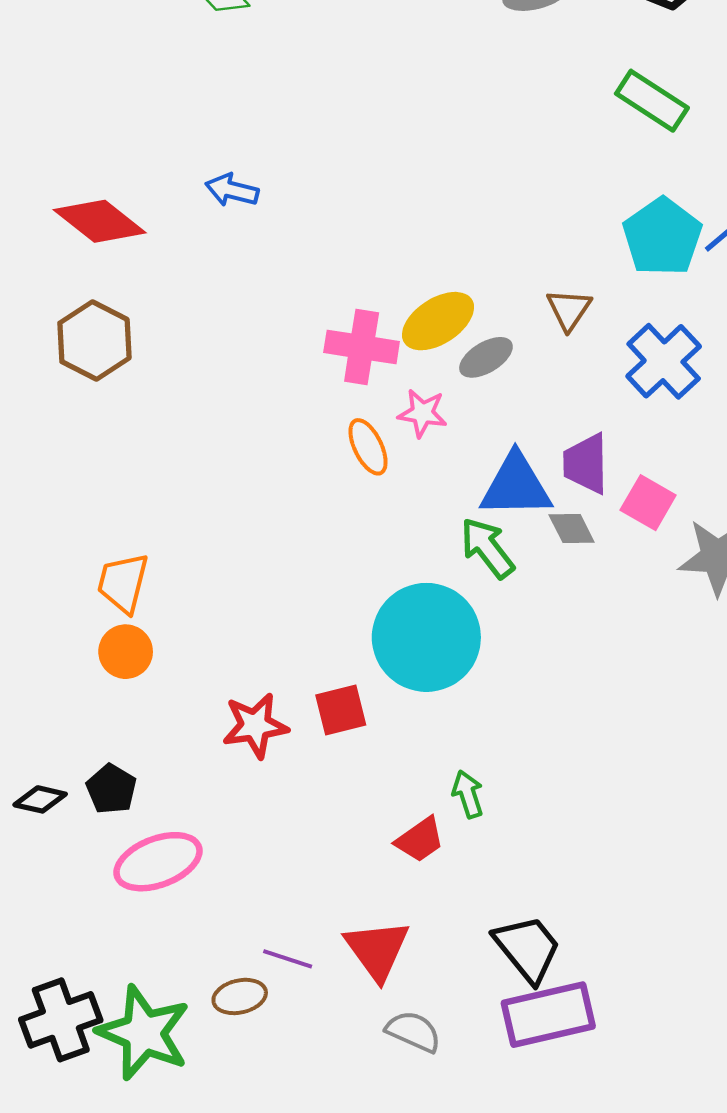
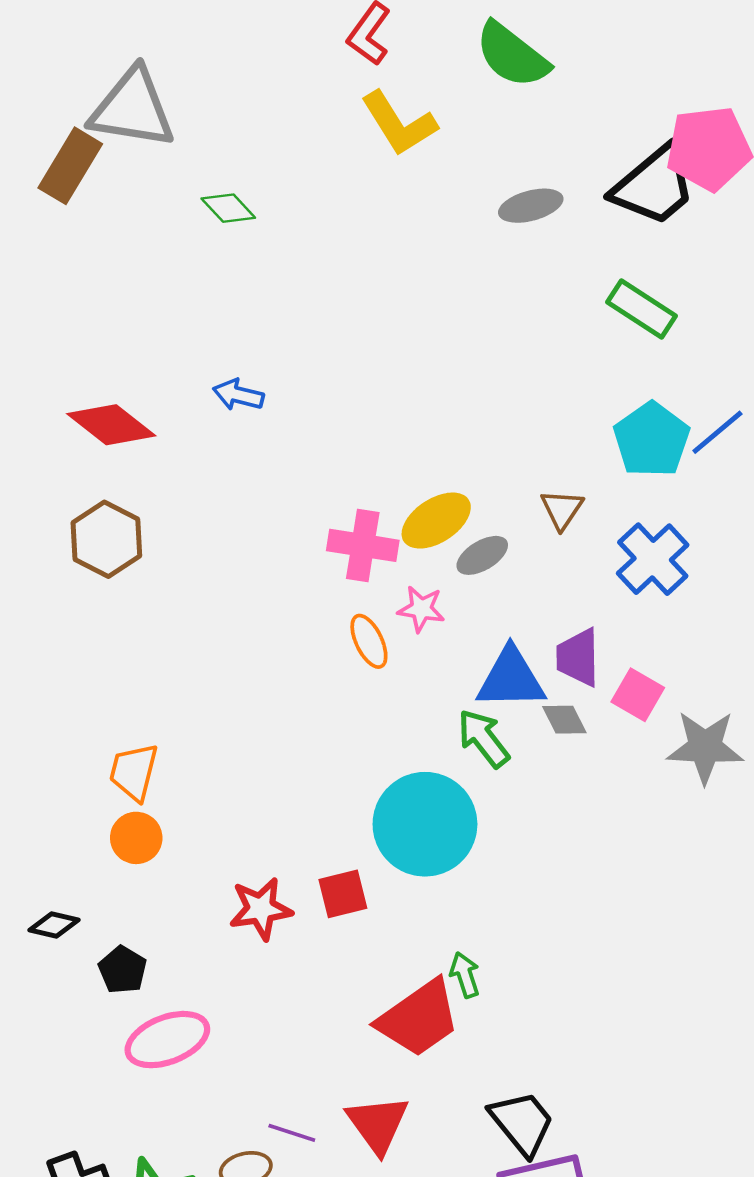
black diamond: (40, 799) -> (54, 925), moved
red trapezoid: (420, 840) -> (419, 1018), size x1.8

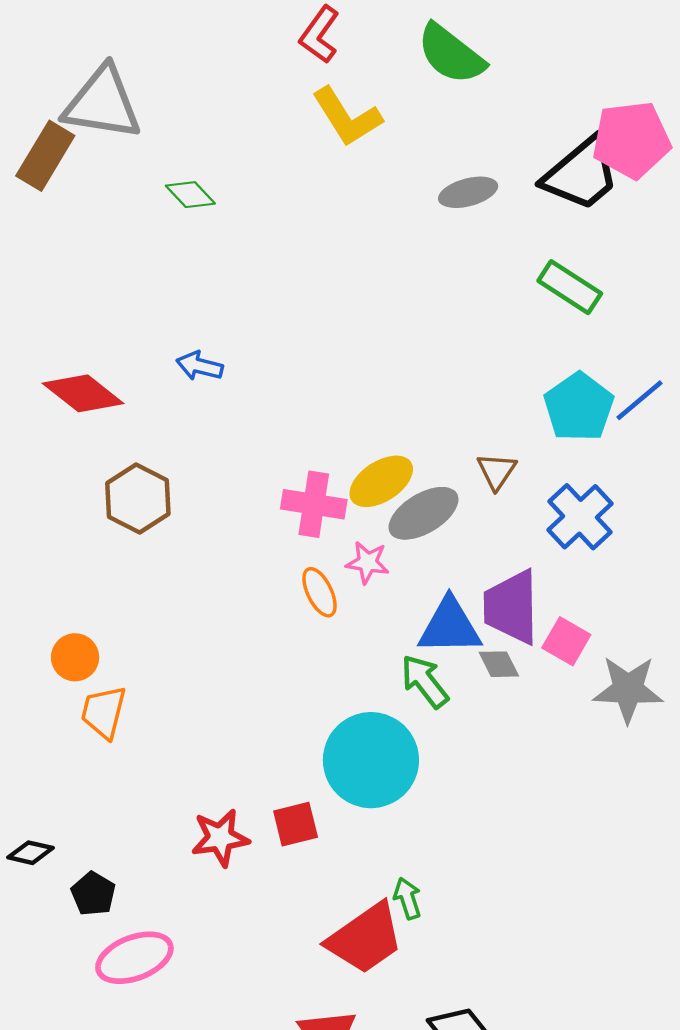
brown hexagon: (106, 539) -> (138, 498), moved
gray ellipse: (482, 555) -> (423, 513), size x1.5
purple trapezoid: (578, 657) -> (511, 607), size x1.4
orange circle: (136, 838) -> (75, 657), moved

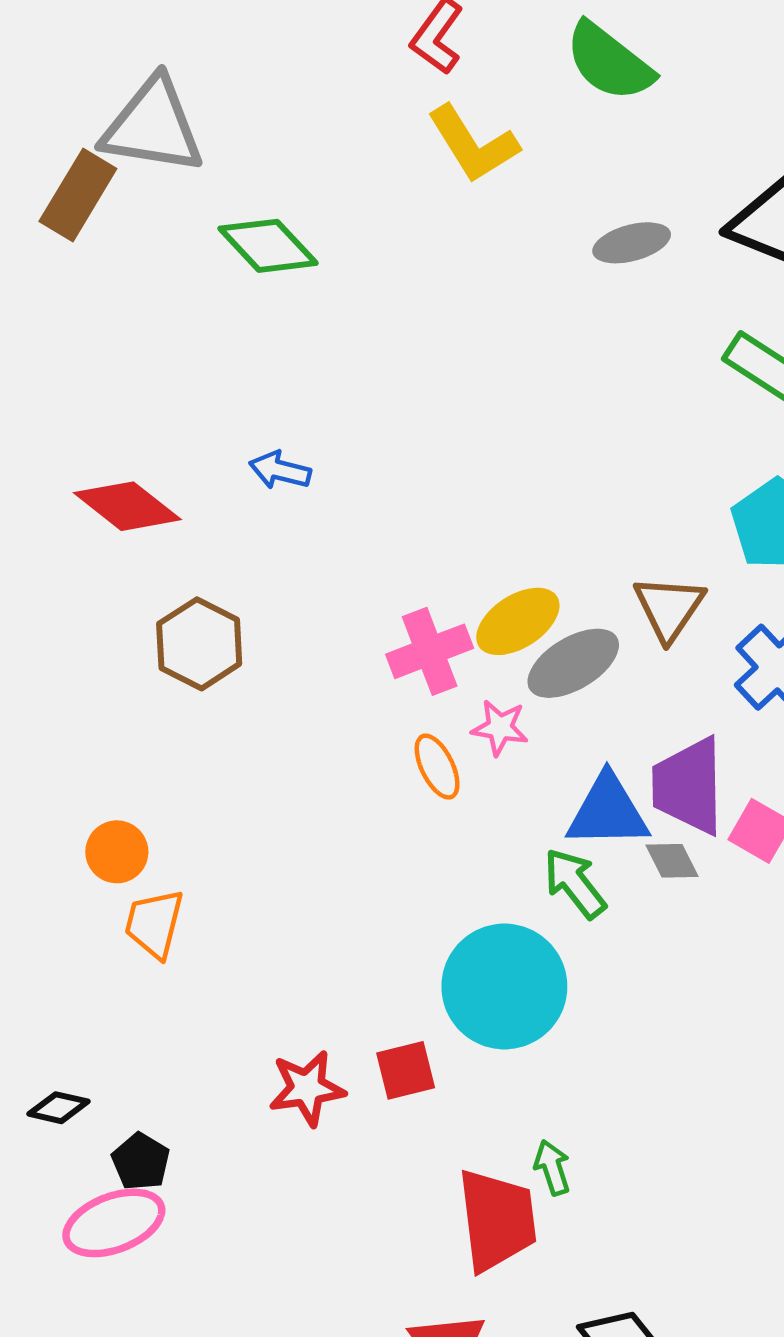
green diamond: (190, 195) -> (268, 246), size x1.5
brown triangle: (497, 471) -> (669, 608), size x1.4
pink cross: (314, 504) -> (430, 651), turned -30
red trapezoid: (365, 938) -> (497, 1220), turned -62
pink ellipse: (134, 958) -> (114, 1223), moved

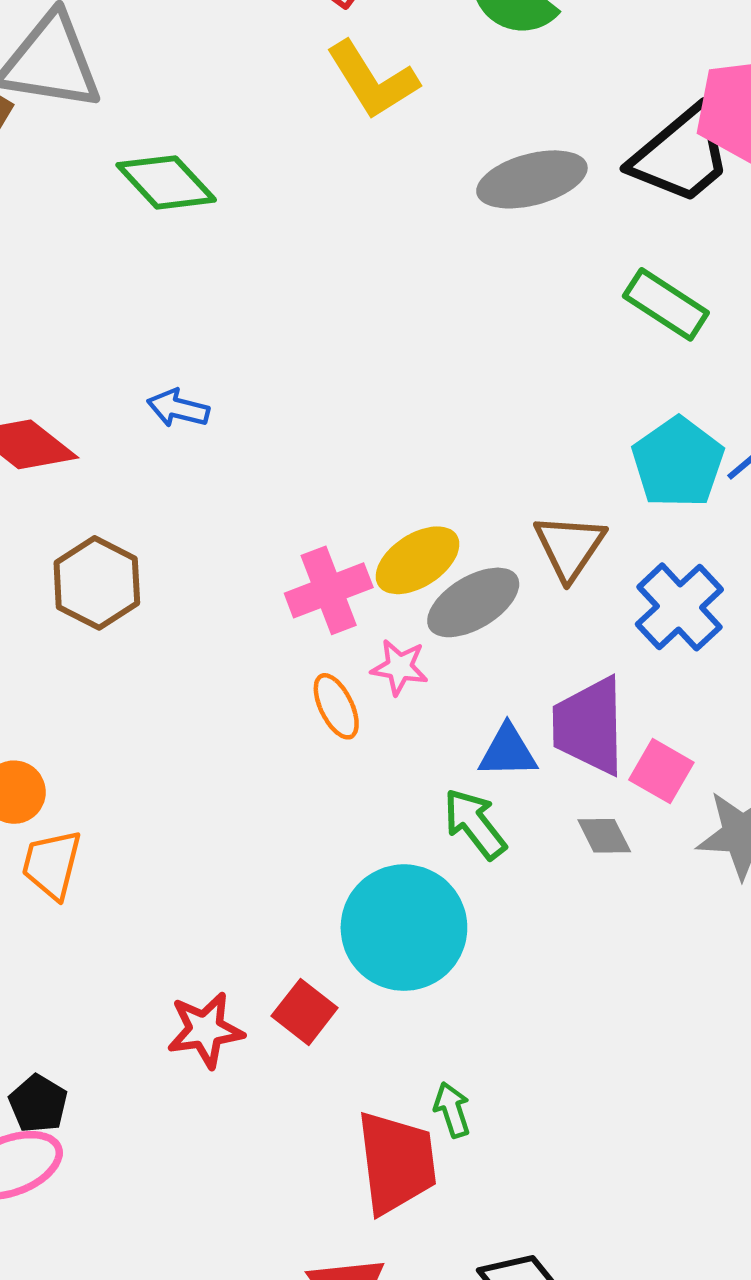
gray ellipse: (632, 243) -> (532, 179), size x1.4
blue triangle: (608, 811) -> (508, 751), size x0.7
gray diamond: (672, 861) -> (604, 836), moved
red square: (406, 1070) -> (305, 1012), turned -38

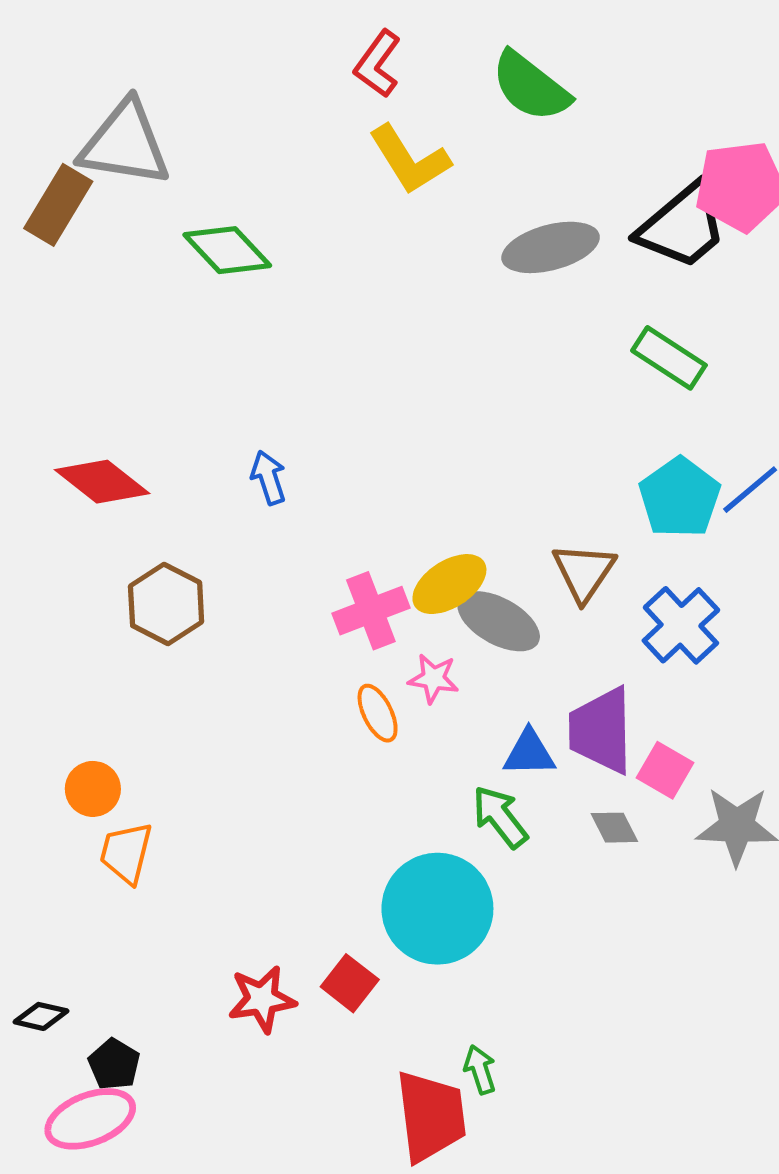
blue arrow: (178, 408) -> (268, 478), moved, turned 58
gray ellipse: (473, 602) -> (499, 621), turned 60

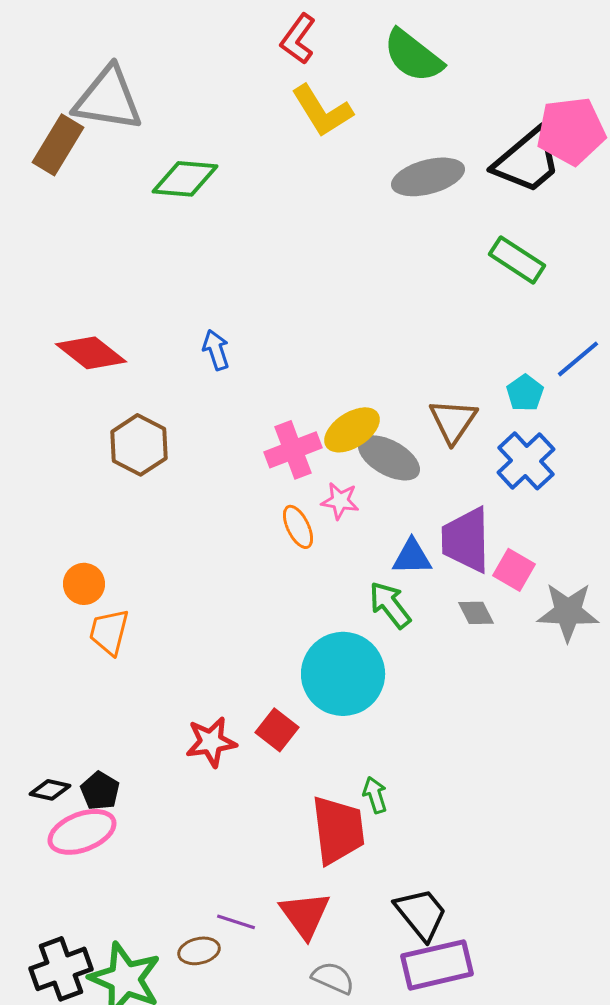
green diamond: (227, 250) -> (185, 179), turned -42
cyan pentagon: (680, 498) -> (525, 393), moved, size x0.6
black diamond: (41, 1016) -> (50, 790), moved

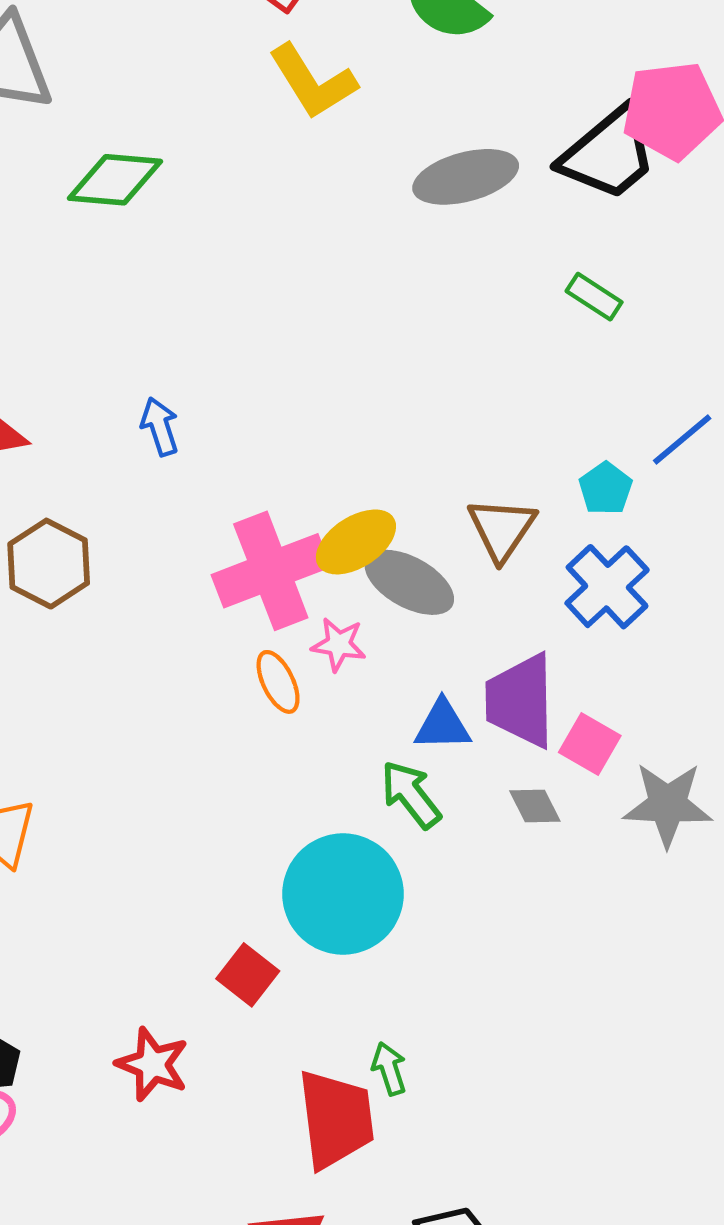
green rectangle: (517, 260) -> (594, 297), size x0.7
pink cross: (293, 450) -> (271, 571), size x1.4
red star: (211, 742) -> (153, 1064), moved, turned 30

